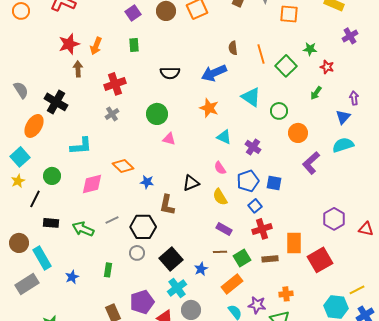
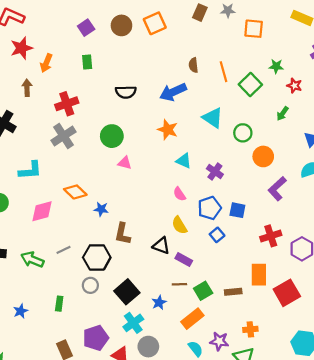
red star: (69, 44) -> (22, 48), moved
gray cross: (112, 114) -> (63, 136), size x1.6
black triangle: (191, 183) -> (161, 246), moved, turned 42
red cross: (262, 229) -> (271, 236), moved

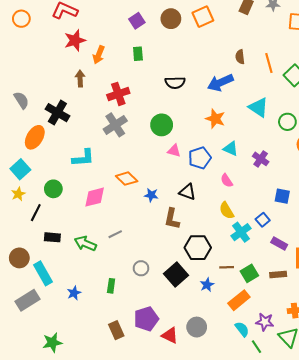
blue pentagon: (210, 208) -> (200, 158), moved
black triangle: (161, 246) -> (187, 192), moved
black hexagon: (97, 257) -> (198, 248), moved
purple rectangle: (184, 260) -> (279, 244), moved
cyan cross: (133, 323) -> (241, 232), moved

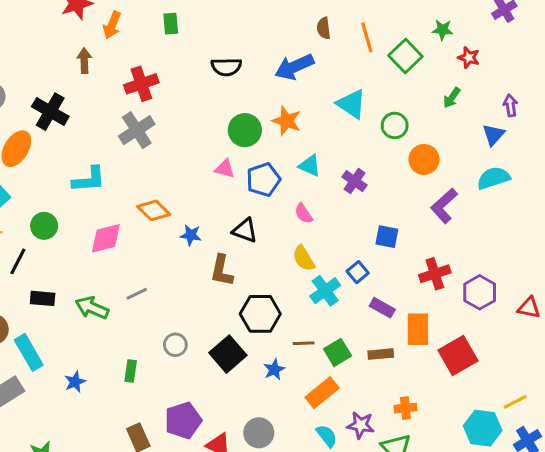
green circle: (162, 125) -> (245, 130), moved

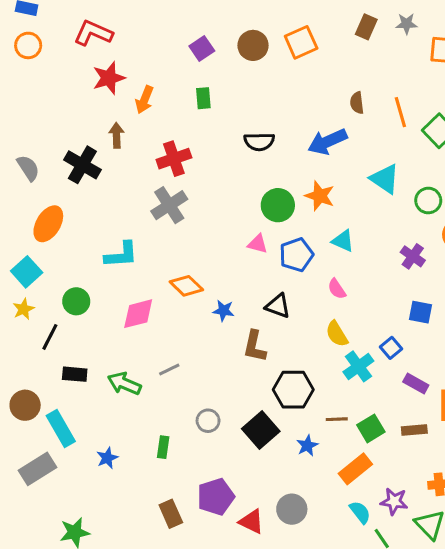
black cross: (50, 112) -> (82, 165), moved
purple cross: (354, 181) -> (413, 256), moved

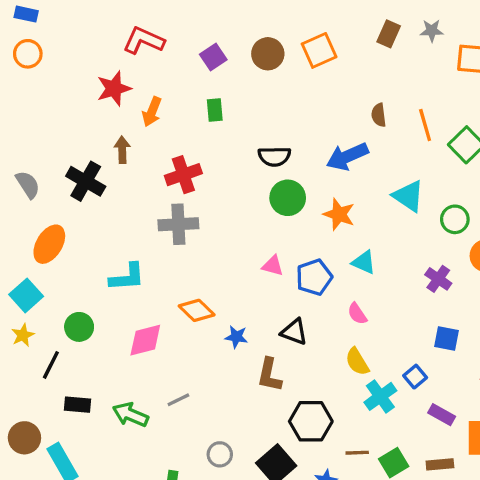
red L-shape: (93, 33) -> (144, 41), moved
gray cross: (169, 205) -> (178, 224), turned 30
green circle: (278, 205) -> (288, 198), moved

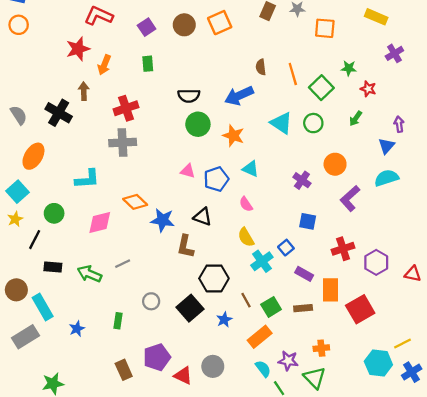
green circle: (455, 219) -> (313, 123), moved
blue star: (236, 337) -> (163, 220), size x1.5
brown line: (357, 453) -> (246, 300), turned 63

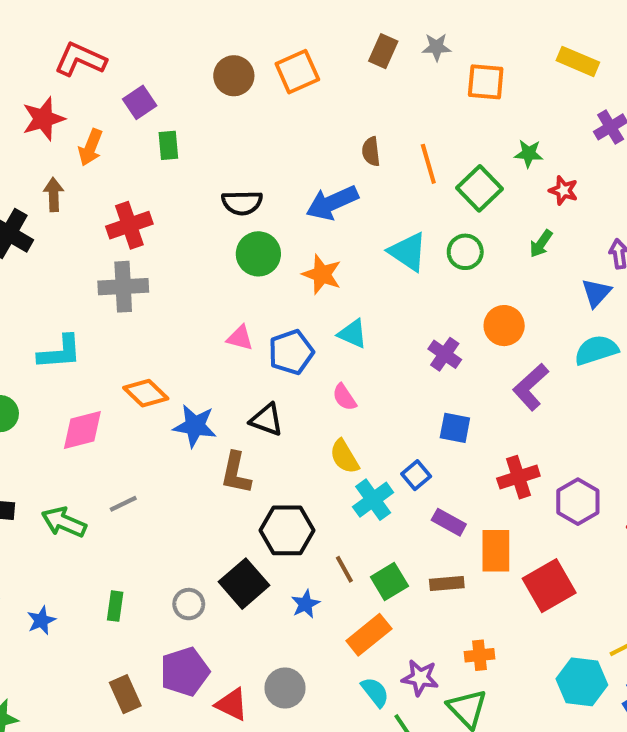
purple square: (147, 27) -> (140, 102), moved
gray circle: (151, 301) -> (189, 604), moved

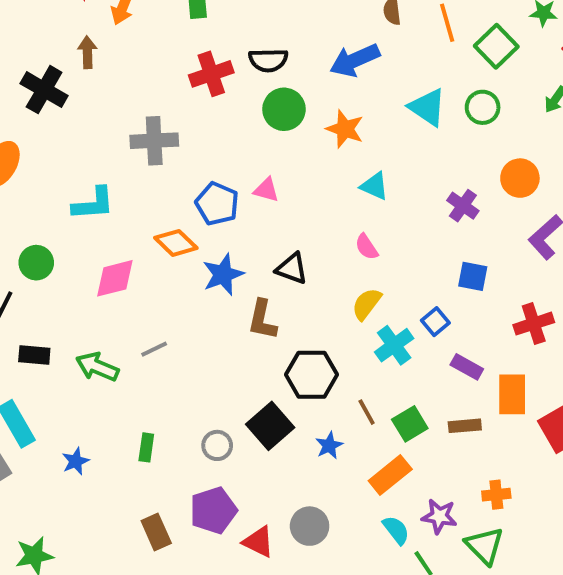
red cross: (129, 225) -> (211, 74), moved
blue pentagon: (291, 352) -> (217, 204), moved, turned -30
blue star: (195, 426) -> (223, 274), turned -30
yellow semicircle: (344, 457) -> (367, 304), turned 68

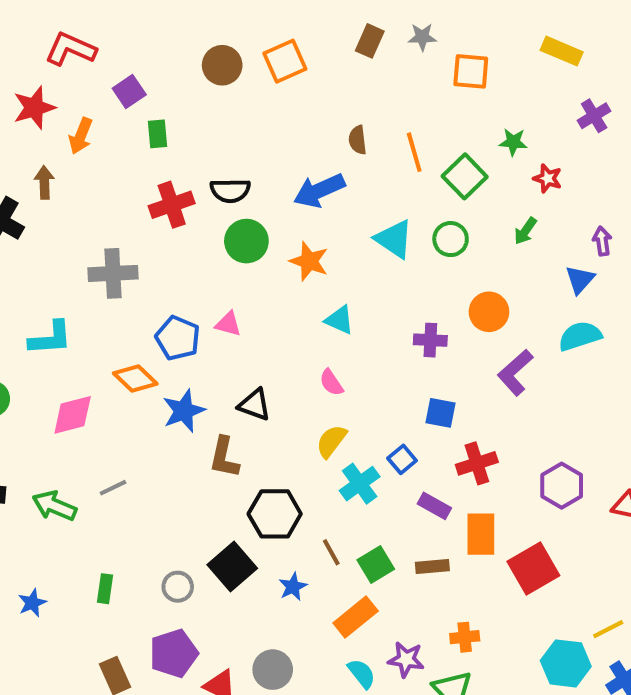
purple cross: (463, 206) -> (430, 340), turned -32
red cross: (534, 324) -> (477, 463), moved

